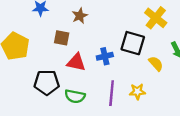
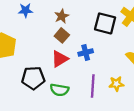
brown square: (62, 38) -> (62, 35), moved, turned 32
black square: (133, 43) -> (105, 23), moved
red triangle: (76, 62) -> (60, 59), turned -42

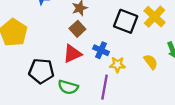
blue cross: (86, 53) -> (101, 50), turned 32
yellow star: (116, 84) -> (117, 65), moved

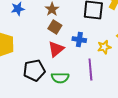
yellow star: (117, 65) -> (104, 47), moved

